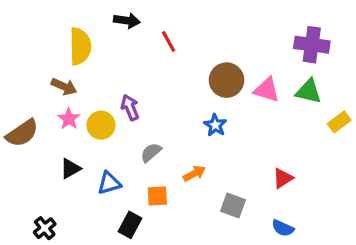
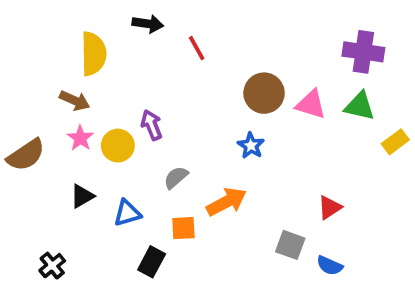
orange arrow: (194, 173) -> (227, 202), size x1.5
gray square: (233, 206) -> (290, 245), moved

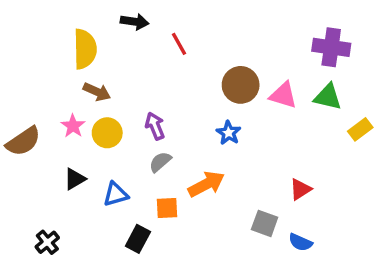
brown arrow: (75, 101) -> (97, 92), moved
purple arrow: (152, 125) -> (155, 126), moved

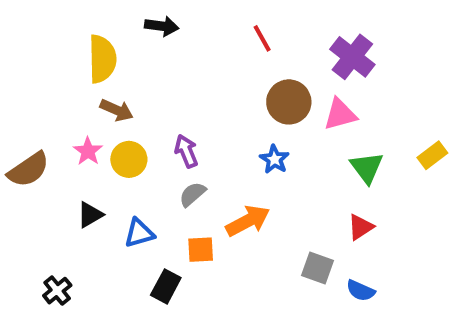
red line: (179, 44) -> (262, 38), moved
purple cross: (331, 47) -> (352, 57), moved, turned 30
pink triangle: (283, 95) -> (340, 114), turned -32
green triangle: (328, 97) -> (367, 168), moved, turned 40

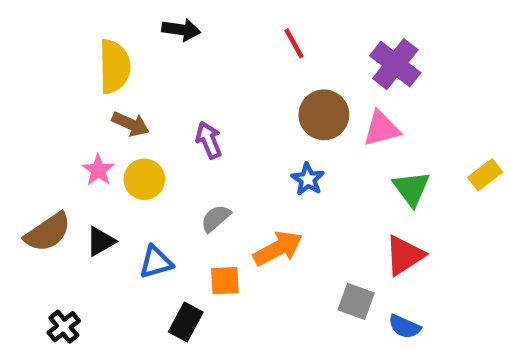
purple arrow: (186, 151) -> (209, 140), moved
brown semicircle: (28, 170) -> (48, 232), moved
red triangle: (361, 227) -> (404, 255), size x1.4

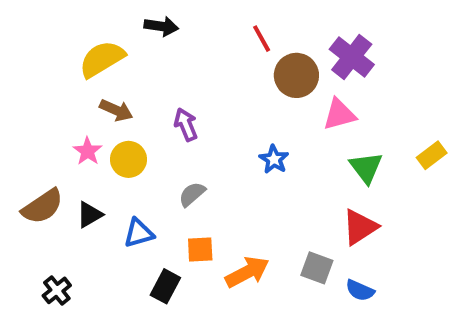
yellow semicircle: (114, 66) -> (102, 59), turned -120
brown circle: (324, 115) -> (296, 75), moved
orange arrow: (278, 248) -> (247, 272), moved

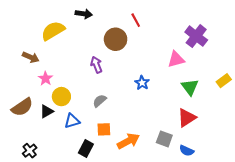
purple cross: (352, 57) -> (196, 36), moved
brown circle: (296, 75) -> (116, 39), moved
brown arrow: (116, 110) -> (31, 57), moved
yellow circle: (129, 159) -> (61, 97), moved

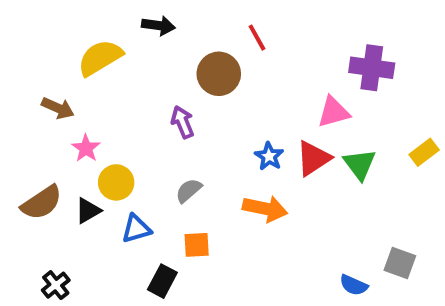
purple cross: (196, 36) -> (372, 68), turned -30
red triangle: (187, 118) -> (313, 158), moved
gray square: (164, 139) -> (400, 263), moved
orange arrow: (128, 141) -> (265, 209), moved, turned 40

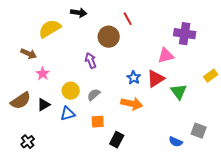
green triangle: (360, 164) -> (179, 92), moved
yellow circle: (116, 182) -> (71, 91), moved
black rectangle: (162, 281) -> (117, 140), moved

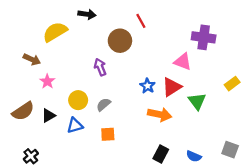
pink triangle: (166, 56) -> (183, 62), turned 36
orange arrow: (132, 104) -> (160, 114), moved
gray square: (199, 131) -> (230, 150), moved
black rectangle: (117, 140) -> (161, 154), moved

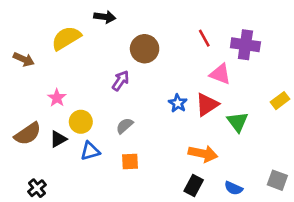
red line: (141, 21) -> (204, 38), moved
brown arrow: (32, 59) -> (24, 59), moved
purple arrow: (100, 67) -> (121, 81), turned 56
yellow circle: (78, 100) -> (81, 122), moved
orange arrow: (160, 114) -> (203, 154), moved

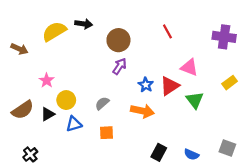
black arrow: (105, 17) -> (84, 24), moved
purple cross: (245, 45) -> (224, 37), moved
pink triangle: (220, 74) -> (189, 67), moved
purple arrow: (121, 81) -> (120, 66), moved
orange arrow: (203, 154) -> (142, 111), moved

